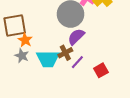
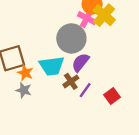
cyan trapezoid: (48, 59) -> (52, 66), moved

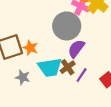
cyan trapezoid: (52, 66) -> (50, 67), moved
orange star: (25, 73) -> (30, 48), moved

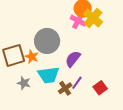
gray circle: (67, 26) -> (47, 41), moved
brown cross: (68, 67) -> (65, 88), moved

